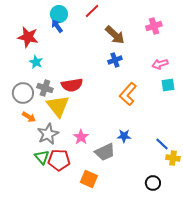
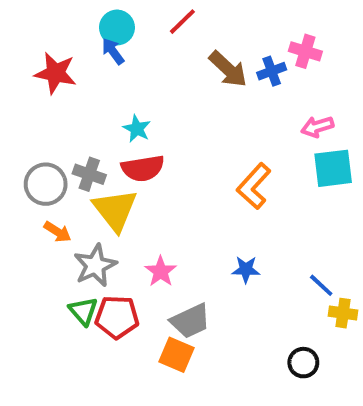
pink cross: (154, 26) -> (305, 51), turned 35
blue cross: (115, 60) -> (272, 71), moved
cyan star: (36, 62) -> (137, 129), moved
cyan square: (168, 85) -> (333, 168), size x1.5
gray trapezoid: (105, 152) -> (190, 321), moved

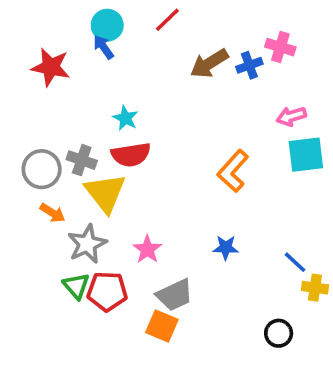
brown arrow: (228, 69) -> (209, 63), turned 105

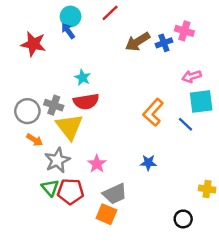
blue line: (295, 262) -> (186, 124), moved

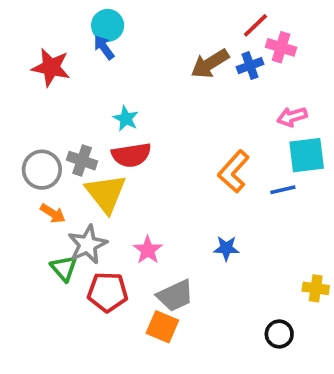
red line: (110, 13) -> (255, 25), moved
blue line: (186, 124) -> (283, 190), turned -56
green triangle: (50, 188) -> (64, 268), moved

